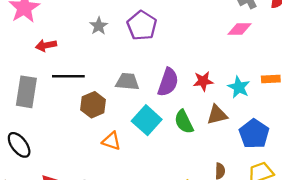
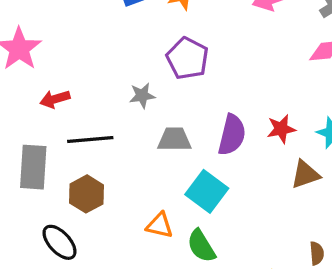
gray star: (99, 26) -> (142, 96), moved, turned 30
brown hexagon: (93, 105) -> (87, 194), moved
green semicircle: (184, 122) -> (201, 246), moved
black ellipse: (19, 145) -> (60, 242), moved

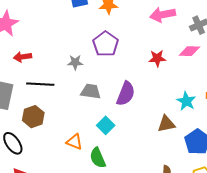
red star: (281, 129) -> (157, 58), moved
cyan square: (207, 191) -> (106, 125), size x0.7

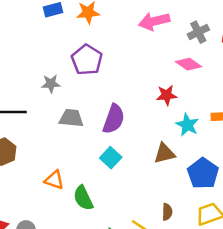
pink diamond: (189, 51) -> (188, 64), turned 35
red star: (157, 58) -> (167, 95), moved
cyan square: (106, 125) -> (111, 158), moved

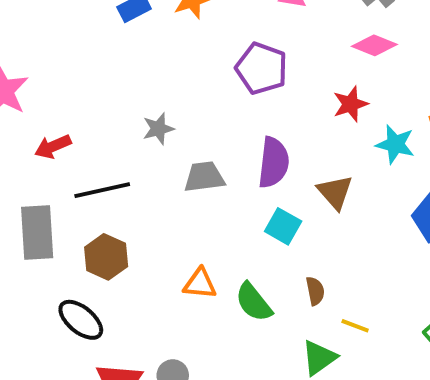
purple pentagon: (87, 60) -> (262, 68), moved
brown triangle: (164, 153) -> (335, 192), moved, turned -45
brown semicircle: (167, 212) -> (315, 291), moved

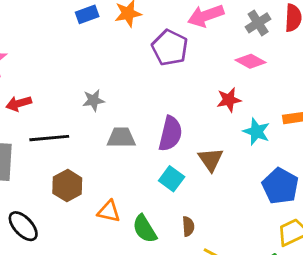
purple pentagon: (262, 68) -> (170, 48), moved
brown hexagon: (106, 257) -> (67, 186), moved

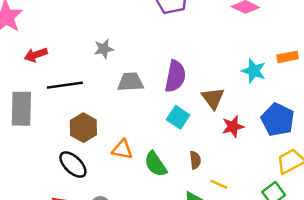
red star: (229, 100) -> (233, 127), moved
black ellipse: (23, 226) -> (73, 165), moved

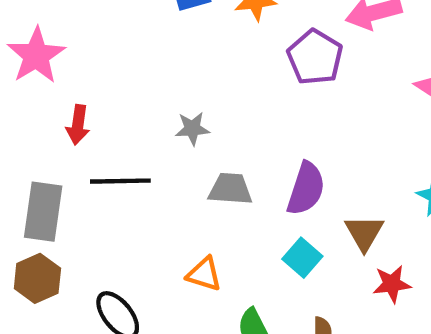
red arrow: (36, 55) -> (78, 125), turned -70
brown hexagon: (83, 128) -> (37, 278), moved
orange triangle: (122, 150) -> (204, 274), moved

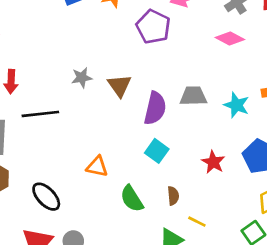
gray trapezoid: (230, 189) -> (193, 96), moved
brown triangle: (364, 233) -> (119, 86), moved
red star: (392, 284) -> (213, 162), turned -30

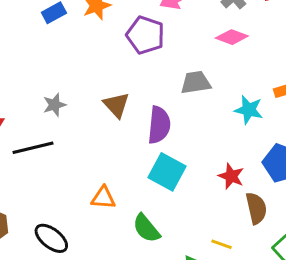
gray star: (82, 78) -> (54, 105), moved
gray trapezoid: (193, 96) -> (196, 82), moved
cyan square: (157, 151) -> (167, 172), size x1.4
brown semicircle: (173, 196) -> (256, 208), moved, size x1.5

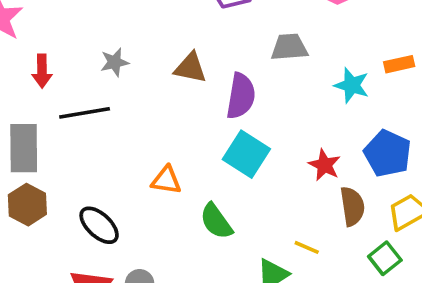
brown triangle: (116, 105) -> (190, 68), turned -40

